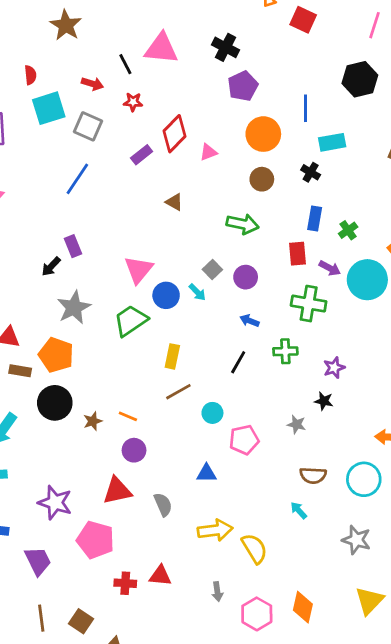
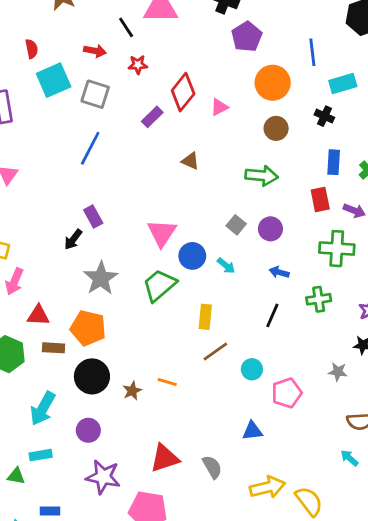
cyan arrow: (197, 292) -> (226, 266), moved
purple circle: (134, 450) -> (88, 430), moved

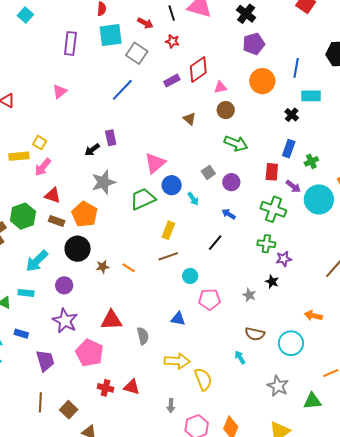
brown circle: (276, 128) -> (226, 110), moved
green cross: (319, 299) -> (266, 244), moved

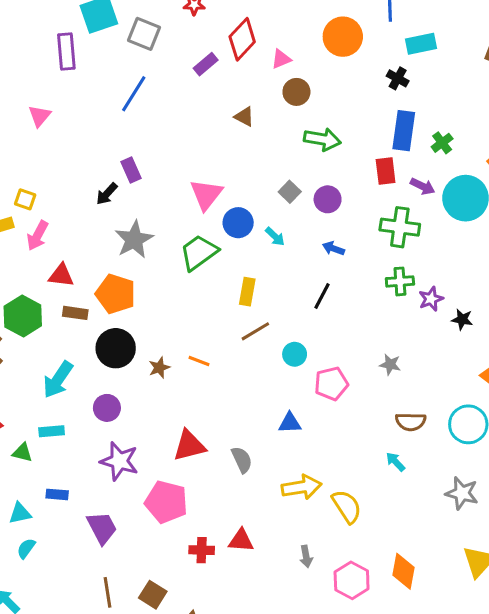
purple rectangle: (70, 43) -> (66, 52), moved
blue rectangle: (289, 149) -> (404, 131), size x1.4
black star: (272, 282) -> (462, 319), moved

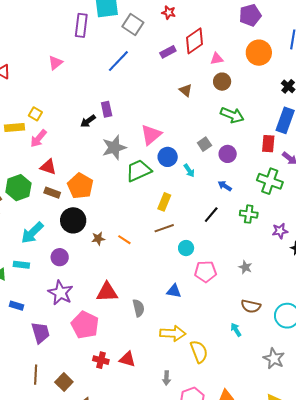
gray star: (134, 240) -> (114, 147), moved
green cross: (400, 281) -> (249, 214), moved

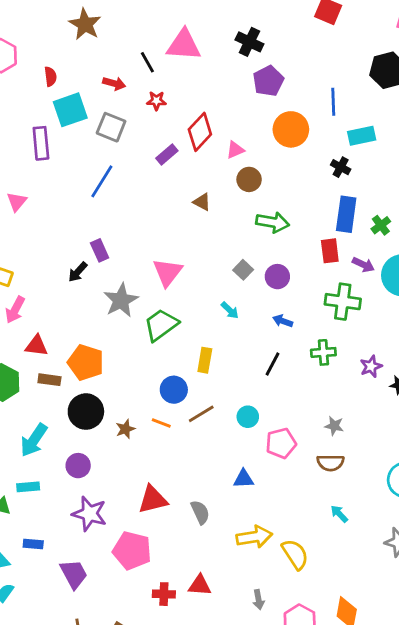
blue circle: (168, 157) -> (174, 390), moved
brown line: (164, 228) -> (201, 414), moved
brown semicircle: (251, 306) -> (330, 463), moved

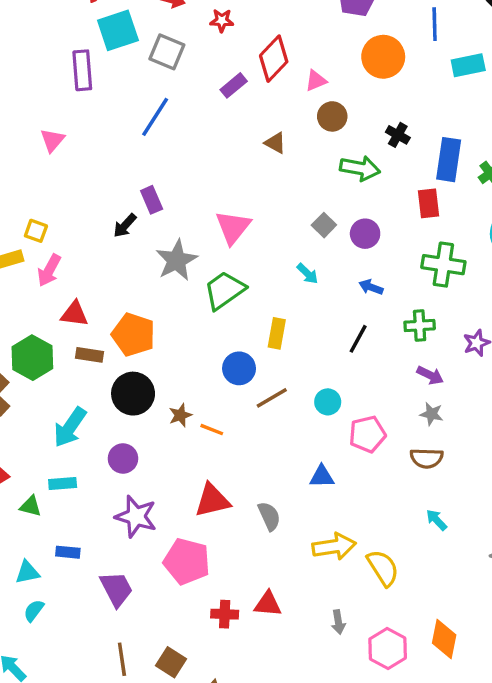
black cross: (341, 167) -> (398, 135), moved
purple arrow: (363, 265) -> (430, 375), moved
orange line: (161, 423) -> (212, 430), moved

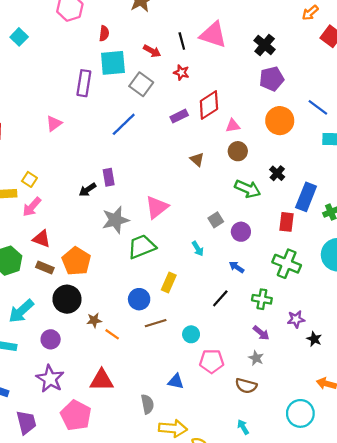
blue line: (435, 24) -> (318, 107), turned -65
gray semicircle: (269, 516) -> (147, 404), moved

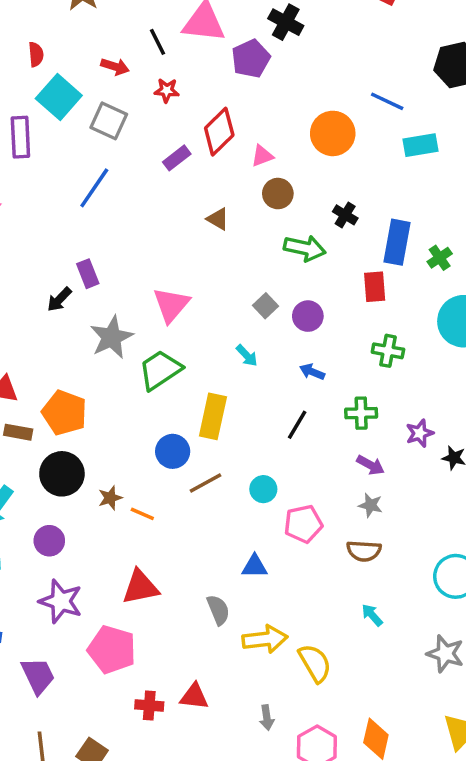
cyan square: (113, 63) -> (59, 97), turned -32
purple pentagon: (272, 79) -> (251, 59), moved
green cross: (287, 264) -> (388, 351), size x0.7
yellow rectangle: (169, 282) -> (213, 416), size x1.4

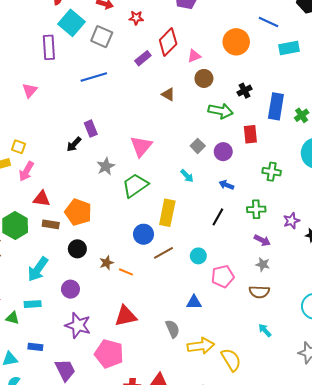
blue line: (94, 188) -> (94, 77), turned 40
black cross: (345, 215) -> (245, 91), turned 32
red rectangle: (375, 287) -> (250, 134), moved
gray star: (112, 337) -> (106, 166), size x0.7
black circle: (62, 474) -> (77, 249), size x0.7

